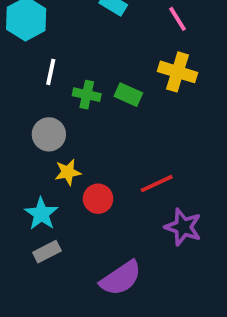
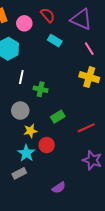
green rectangle: (128, 95) -> (58, 117), moved, turned -56
red line: (157, 184) -> (86, 128), moved
cyan star: (41, 214) -> (26, 153), moved
purple semicircle: (121, 278) -> (59, 188), size x0.6

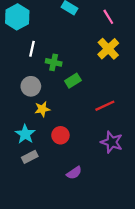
yellow cross: (89, 77) -> (108, 49), turned 30
green rectangle: (58, 117) -> (73, 81), moved
red circle: (47, 145) -> (60, 135), moved
cyan star: (26, 153) -> (25, 134), moved

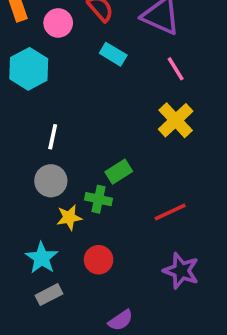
white line: (32, 49) -> (53, 137), moved
green cross: (54, 62) -> (99, 199), moved

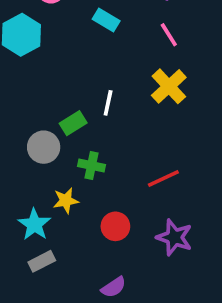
white line: (53, 137) -> (108, 103), moved
green rectangle: (119, 172) -> (73, 123), moved
yellow star: (69, 217) -> (66, 201), moved
red circle: (99, 260) -> (115, 226), moved

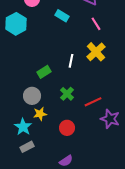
white line: (108, 103) -> (71, 61), moved
gray circle: (44, 147) -> (32, 96), moved
green cross: (91, 166) -> (67, 94), moved, turned 32
purple star: (174, 237) -> (110, 119), moved

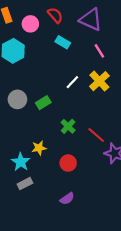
white line: (71, 61) -> (72, 82), moved, turned 32
gray circle: (32, 96) -> (17, 99), moved
red line: (93, 102) -> (96, 135), turned 66

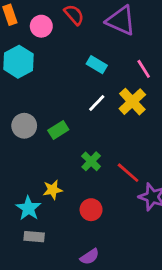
cyan rectangle: (63, 42) -> (97, 65), moved
pink line: (99, 51) -> (144, 69), moved
gray rectangle: (25, 184) -> (34, 237), turned 32

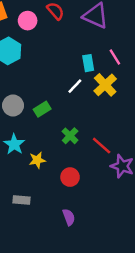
cyan rectangle: (97, 65) -> (88, 63), moved, turned 49
cyan star: (28, 208) -> (14, 144), moved
purple semicircle: (90, 257) -> (69, 217), turned -77

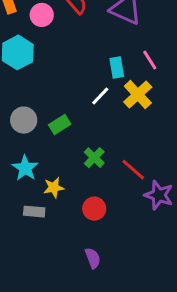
gray rectangle: (21, 200) -> (34, 212), moved

